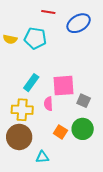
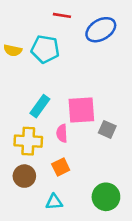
green circle: (83, 129) -> (106, 197), moved
orange square: (60, 132) -> (61, 167), moved, turned 32
brown circle: (19, 137) -> (24, 176), size x0.7

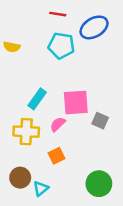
cyan pentagon: (45, 49) -> (61, 46), moved
pink semicircle: (62, 133) -> (58, 124), turned 49
brown circle: (24, 176) -> (20, 178), moved
cyan triangle: (54, 202) -> (41, 189), moved, turned -35

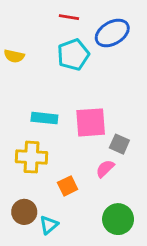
cyan pentagon: (61, 46) -> (73, 55), turned -30
cyan rectangle: (37, 99) -> (44, 118), turned 60
pink semicircle: (58, 124) -> (105, 169), moved

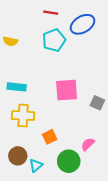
cyan rectangle: (44, 118) -> (17, 87), moved
gray square: (119, 144) -> (97, 103), moved
pink semicircle: (105, 169) -> (88, 144), moved
green circle: (118, 219) -> (69, 161), moved

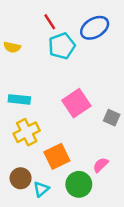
red line: (51, 13) -> (50, 22), moved, turned 48
pink square: (67, 90) -> (76, 103), turned -30
yellow cross: (23, 116) -> (27, 132), turned -30
orange square: (50, 137) -> (57, 156), size x1.5

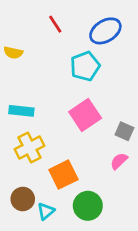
cyan pentagon: (62, 46) -> (85, 66), moved
pink semicircle: (101, 165) -> (119, 161), moved

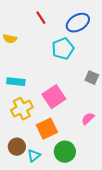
pink square: (85, 115) -> (54, 97), moved
gray square: (124, 131) -> (92, 78), moved

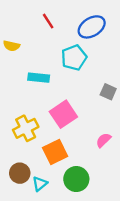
cyan rectangle: (16, 82) -> (39, 78), moved

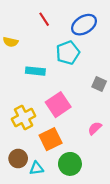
cyan triangle: (40, 184) -> (36, 168), turned 32

